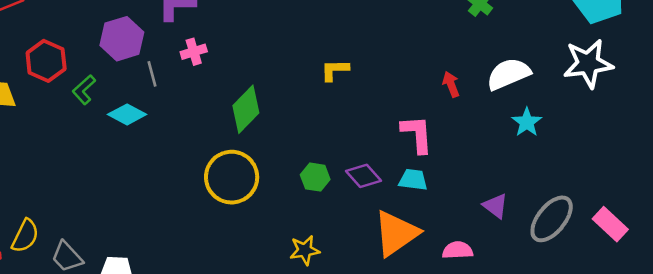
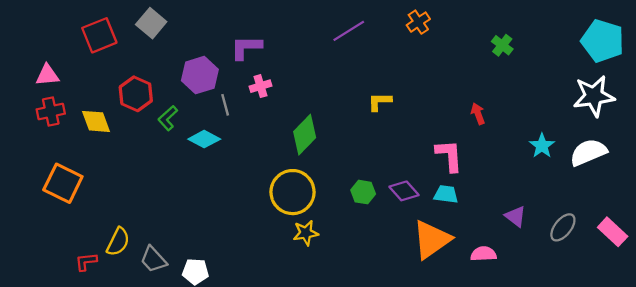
white semicircle: (508, 74) -> (588, 152), moved
gray ellipse: (552, 219) -> (563, 227), size x0.7
yellow star: (305, 250) -> (306, 233), moved

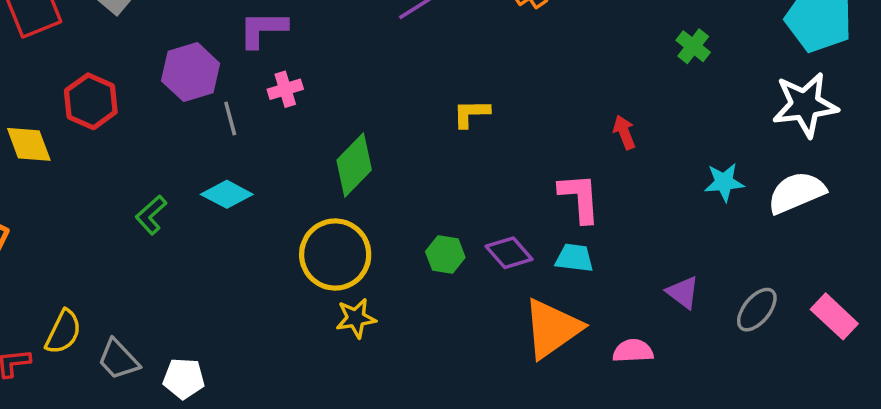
green cross: (502, 45) -> (693, 46), moved
green L-shape: (168, 118) -> (151, 215), moved
cyan diamond: (204, 139) -> (227, 194), moved
cyan star: (542, 146) -> (724, 182), turned 30

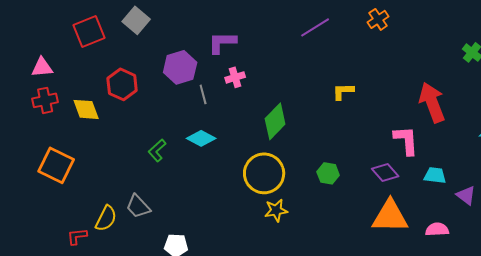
red arrow: (624, 132) -> (432, 102), size x2.0
purple diamond: (509, 253) -> (385, 172), moved
cyan trapezoid: (574, 258) -> (435, 175), moved
orange triangle: (552, 329) -> (390, 216), turned 36
gray trapezoid: (118, 359) -> (138, 206), moved

